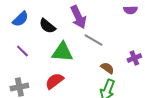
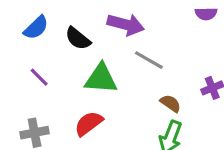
purple arrow: (78, 17) -> (126, 25), turned -50

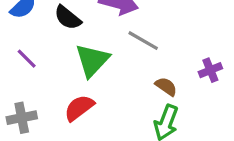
green triangle: (101, 79) -> (92, 60), turned -51

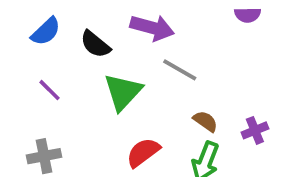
purple cross: (210, 70) -> (255, 130), moved
red semicircle: (79, 108) -> (143, 152), moved

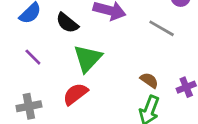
gray line: (180, 70) -> (162, 28), moved
red semicircle: (143, 152) -> (75, 94), moved

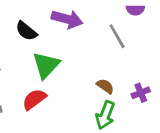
gray line: (162, 28) -> (117, 36), turned 30

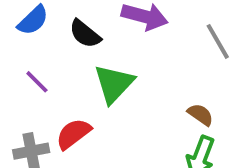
red semicircle: (34, 99) -> (73, 134), moved

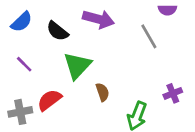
brown semicircle: (200, 115) -> (102, 92), moved, turned 36

